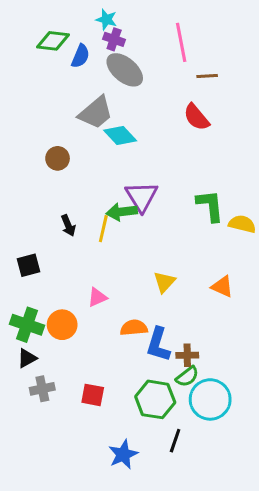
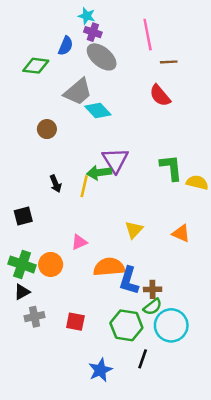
green diamond: (53, 41) -> (36, 66), moved
orange semicircle: (134, 328) -> (109, 267), size x1.4

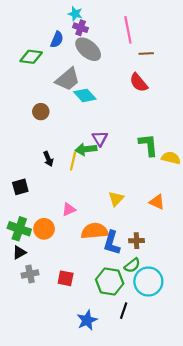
purple triangle: (115, 160) -> (100, 138), size x0.7
brown cross: (153, 289) -> (137, 241), moved

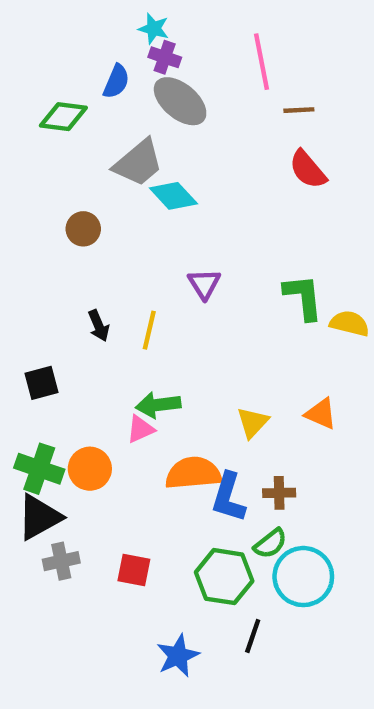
red semicircle: (139, 83) -> (308, 169), moved
green arrow: (86, 149) -> (158, 405), moved
yellow triangle: (116, 199) -> (253, 422), moved
black triangle: (19, 252) -> (39, 517), size x1.6

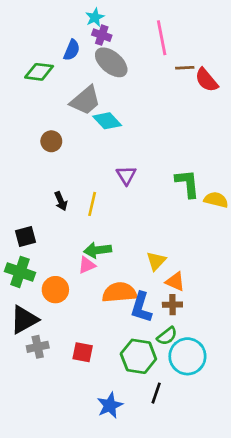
cyan star: (154, 29) -> (95, 17), turned 30
red semicircle: (308, 169) -> (206, 80), moved
orange triangle: (321, 414) -> (175, 281), moved
green cross: (39, 469) -> (20, 272), moved

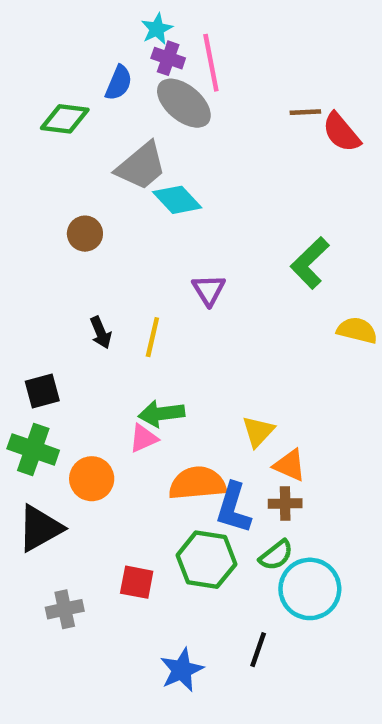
pink line: (162, 38) -> (211, 63), moved
green L-shape: (187, 183) -> (310, 263), moved, turned -128
gray cross: (38, 347) -> (65, 609), moved
green hexagon: (138, 356) -> (206, 560), moved

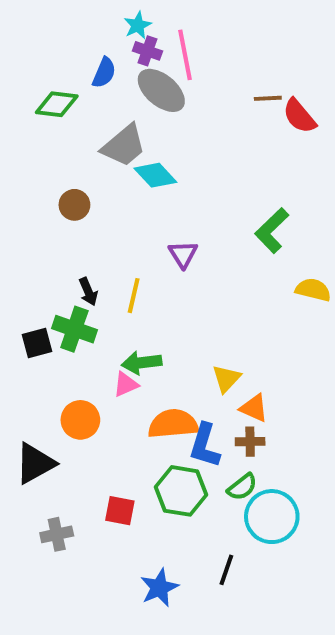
green cross: (33, 449) -> (74, 329), moved

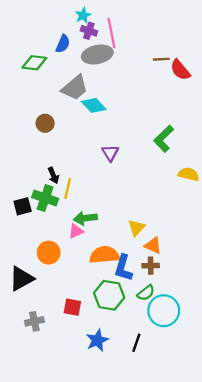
gray ellipse: (161, 90) -> (97, 54), turned -52
yellow line: (134, 296) -> (68, 189), moved
blue star: (159, 588) -> (97, 340), moved

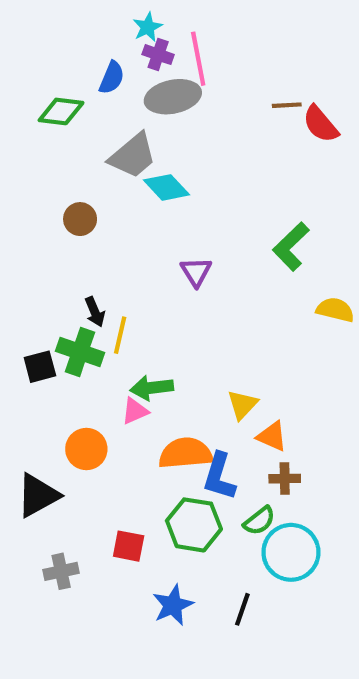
brown cross: (151, 266) -> (285, 479), moved

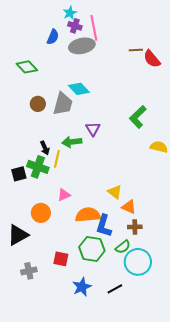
green diamond: (61, 111) -> (27, 67), moved, turned 40
gray trapezoid: (133, 156) -> (63, 104), moved, turned -35
green arrow: (152, 388) -> (72, 142), moved
yellow triangle: (242, 405) -> (115, 192), turned -35
black line: (242, 609) -> (115, 289), turned 42

